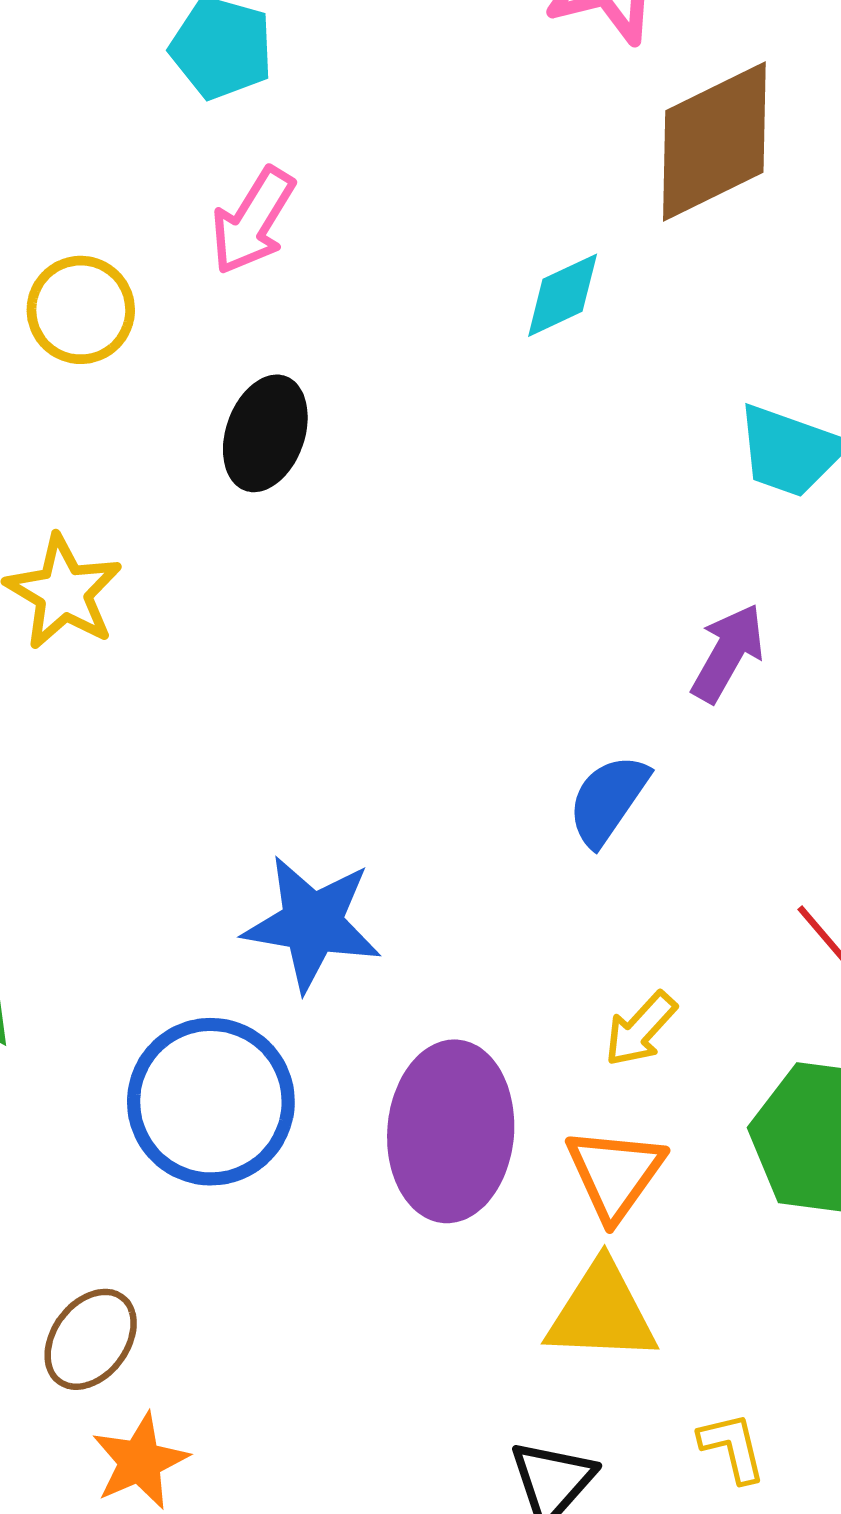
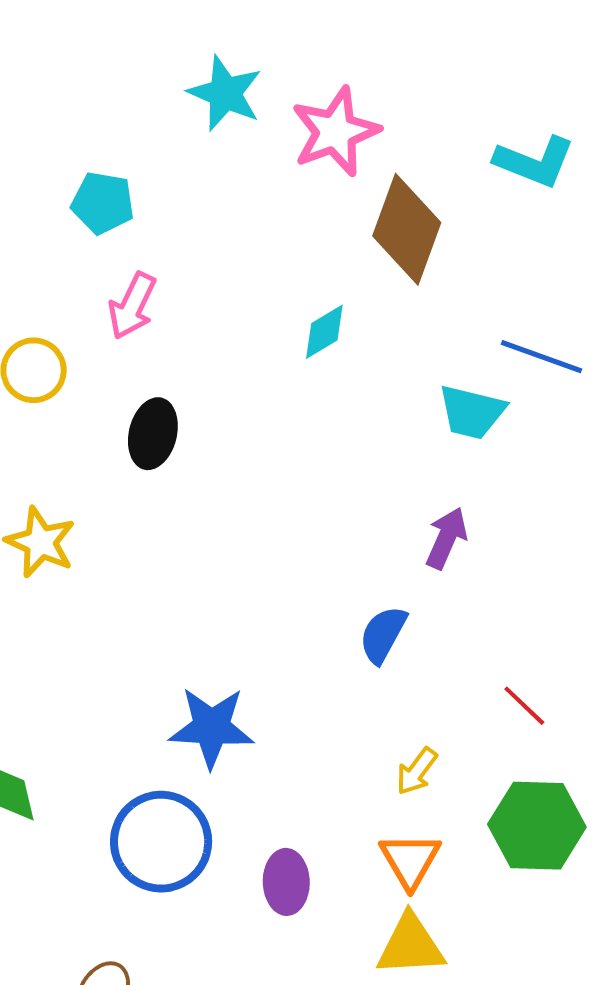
brown diamond: (714, 142) -> (407, 229), turned -38
purple ellipse: (451, 1131) -> (286, 882), moved, size x0.6

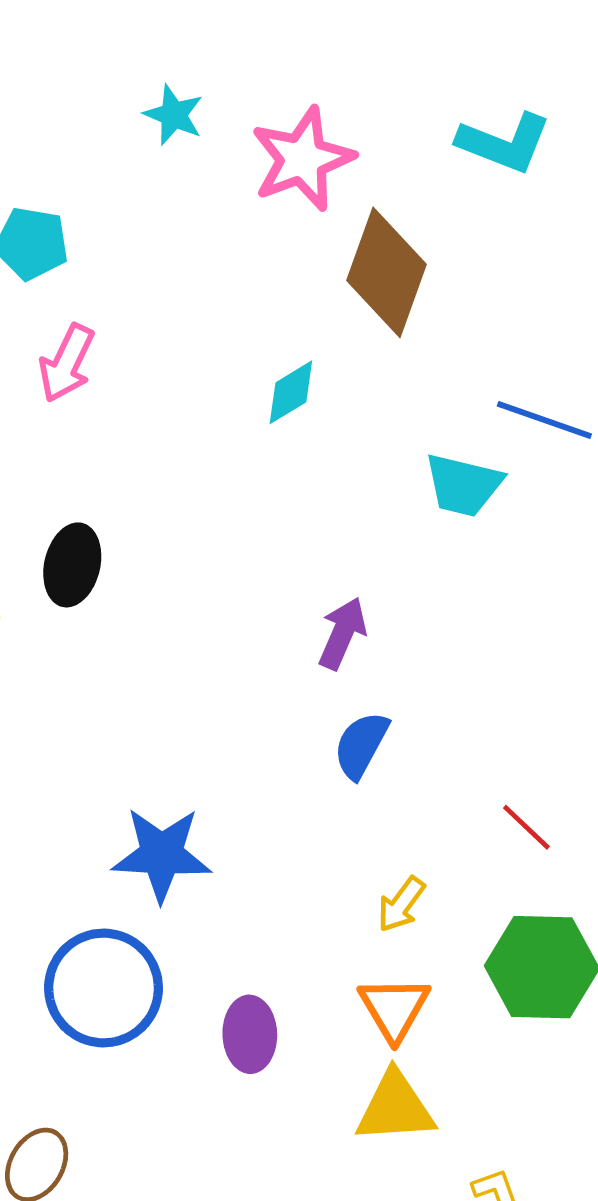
cyan star: (225, 93) -> (174, 115), size x0.7
cyan L-shape: (534, 162) -> (504, 143), moved
black ellipse: (153, 434) -> (72, 565), moved
purple arrow: (446, 538) -> (342, 633), moved

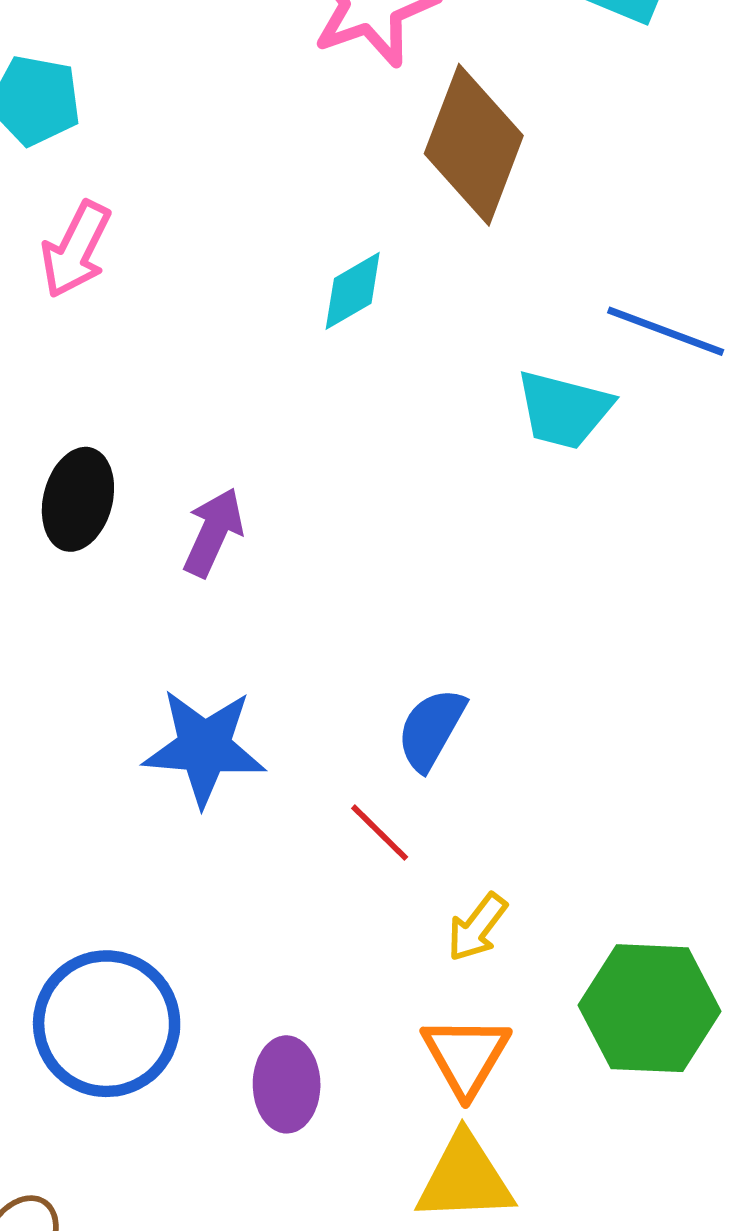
purple arrow: (342, 633) -> (213, 532), moved
red line: (526, 827) -> (380, 833), moved
blue star: (162, 854) -> (204, 747), moved

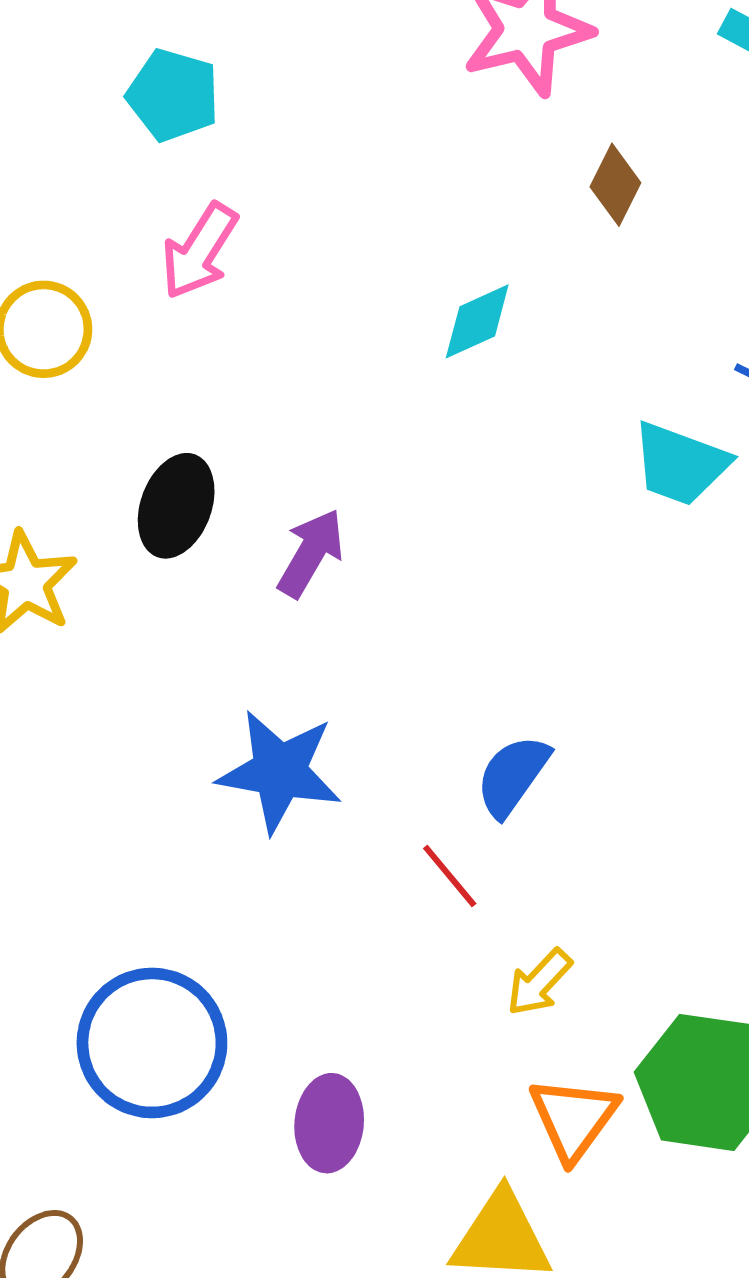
brown diamond: (474, 145) -> (615, 185), size x0.5
orange triangle: (466, 1056) -> (574, 1118), moved

